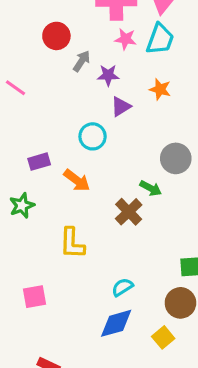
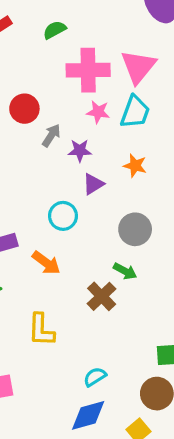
gray circle: (176, 158) -> (135, 229), moved

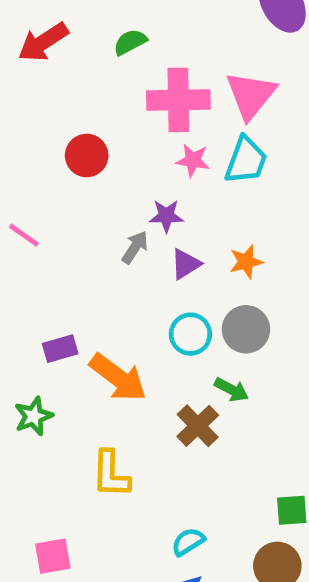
gray arrow: (51, 135) -> (135, 247), moved
orange star: (135, 166) -> (246, 262), moved, turned -30
cyan circle: (63, 216) -> (190, 334), moved
orange arrow: (46, 263) -> (118, 378), size x1.4

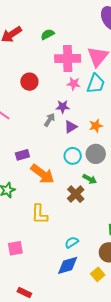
purple rectangle: (60, 349) -> (22, 155), moved

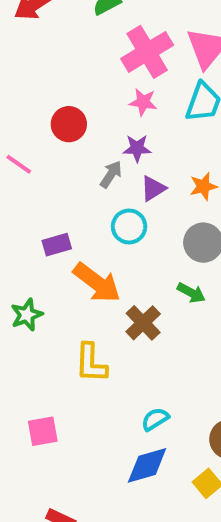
pink cross: (68, 59) -> (147, 52), turned -30
red circle: (29, 82) -> (69, 124), moved
pink star: (74, 84) -> (143, 102), moved
cyan circle: (73, 156) -> (129, 227), moved
brown cross: (76, 194) -> (143, 323), moved

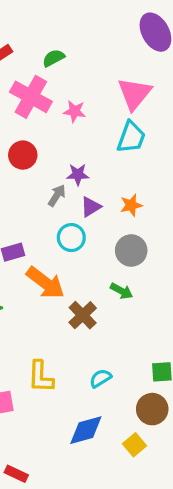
pink cross: (147, 52) -> (31, 97), moved, turned -30
pink star: (143, 102) -> (75, 111), moved
yellow L-shape: (91, 363) -> (41, 377), moved
cyan semicircle: (155, 419) -> (100, 378), moved

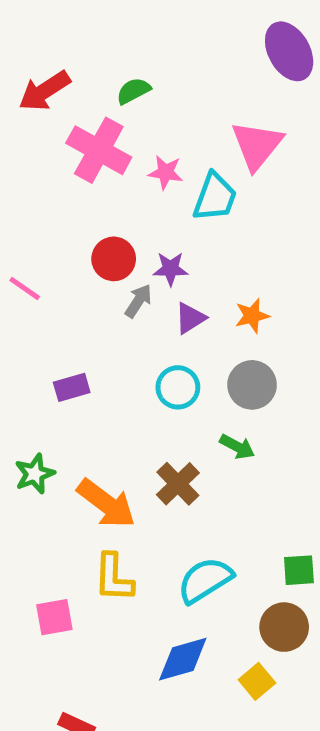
cyan trapezoid: (131, 137) -> (215, 197), moved
red circle: (23, 155) -> (114, 259), moved
cyan circle: (71, 238) -> (178, 387), moved
orange arrow: (45, 283) -> (106, 503), moved
cyan semicircle: (100, 378) -> (205, 580), size x1.6

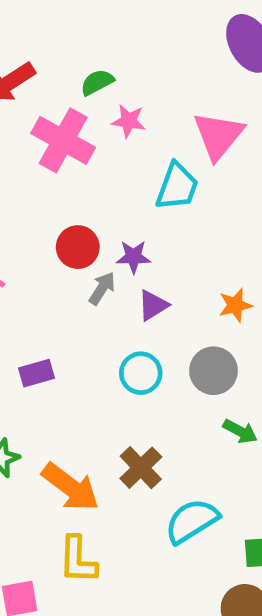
pink star: (166, 172) -> (129, 121), moved
orange star: (252, 316) -> (235, 305), moved
green arrow: (237, 447) -> (240, 431), moved
cyan semicircle: (205, 580) -> (192, 521), moved

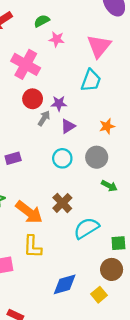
pink cross: (63, 140) -> (26, 64), moved
cyan trapezoid: (177, 186) -> (91, 80), moved

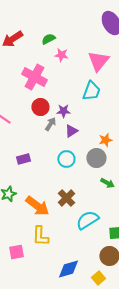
orange star: (107, 126) -> (105, 140), moved

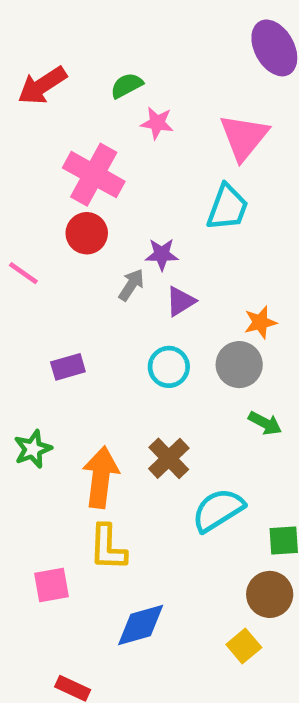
red circle: (40, 107) -> (87, 233), moved
orange arrow: (37, 206) -> (101, 477), turned -120
blue diamond: (68, 269) -> (141, 625), moved

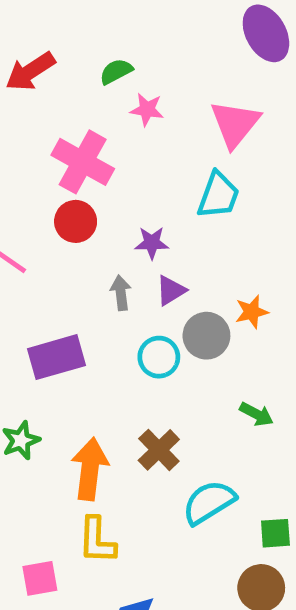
gray arrow: (131, 285) -> (121, 293), moved, turned -40
gray circle: (239, 365) -> (206, 336), moved
purple rectangle: (68, 367) -> (57, 357), size x1.6

